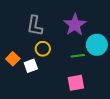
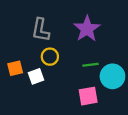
cyan circle: (97, 45) -> (112, 76), moved
orange square: (13, 59) -> (15, 68), turned 32

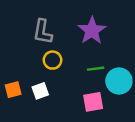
orange square: (15, 68) -> (13, 90), moved
white square: (36, 76) -> (40, 91), moved

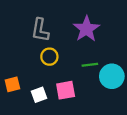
white square: (40, 91) -> (39, 95), moved
pink square: (93, 102) -> (66, 90), moved

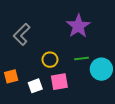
gray L-shape: (40, 30) -> (22, 34), moved, turned 35
yellow circle: (49, 57) -> (50, 60), moved

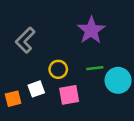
orange square: (11, 76) -> (13, 99), moved
white square: (35, 86) -> (36, 89), moved

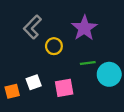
gray L-shape: (25, 40) -> (32, 27), moved
yellow circle: (58, 69) -> (54, 46), moved

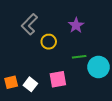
purple star: (84, 28) -> (76, 25), size x0.7
white square: (34, 82) -> (30, 84), moved, turned -32

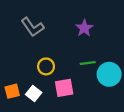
gray L-shape: (29, 24) -> (32, 27), turned -80
yellow circle: (49, 42) -> (46, 66), moved

